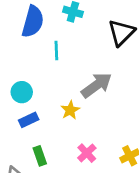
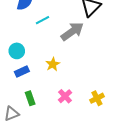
cyan line: (56, 51) -> (42, 20), turned 64
gray arrow: (96, 85) -> (72, 31), moved

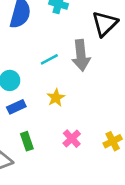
cyan line: (42, 20) -> (49, 59), moved
gray arrow: (72, 31) -> (81, 55), turned 120

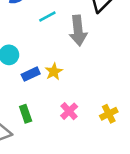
cyan line: (49, 59) -> (47, 16), moved
blue rectangle: (16, 107) -> (31, 74), moved

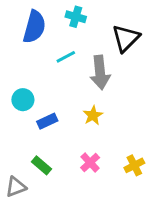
yellow star: (54, 72) -> (93, 115), moved
green rectangle: (26, 114) -> (41, 165), turned -30

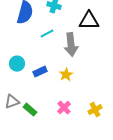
black triangle: (126, 38) -> (89, 21), turned 45
blue rectangle: (47, 121) -> (40, 72), moved
gray triangle: (16, 187) -> (12, 102), moved

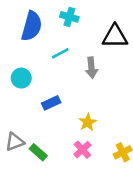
gray arrow: (71, 45) -> (91, 68), size x0.7
cyan circle: (17, 64) -> (21, 78), moved
yellow star: (66, 75) -> (88, 122), moved

